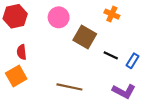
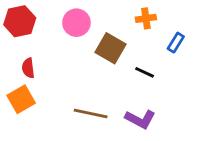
orange cross: (112, 14) -> (146, 18), turned -32
blue rectangle: (133, 61) -> (176, 43), moved
purple L-shape: (124, 91) -> (140, 119), moved

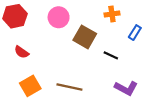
red semicircle: (28, 68) -> (22, 52), turned -48
orange square: (21, 99) -> (30, 86), moved
purple L-shape: (140, 119) -> (126, 88), moved

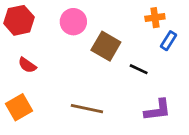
orange cross: (112, 14) -> (155, 18), moved
orange square: (30, 86) -> (19, 107), moved
purple L-shape: (126, 88) -> (158, 110), turned -35

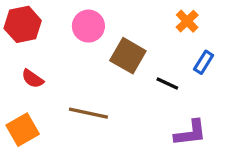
orange cross: (155, 18) -> (187, 21), turned -36
blue rectangle: (168, 41) -> (204, 62), moved
brown line: (87, 109) -> (88, 113), moved

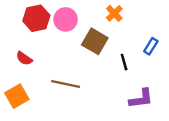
orange cross: (187, 21) -> (114, 13), moved
red hexagon: (23, 24) -> (36, 18), moved
black line: (167, 84) -> (124, 62), turned 49

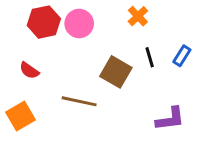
brown square: (95, 41) -> (116, 72), moved
black line: (124, 62) -> (150, 57), moved

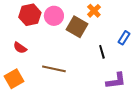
black line: (150, 57) -> (102, 52), moved
brown square: (116, 72) -> (77, 27), moved

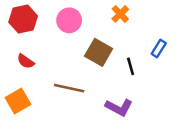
red hexagon: (30, 15) -> (23, 19), moved
brown square: (77, 27) -> (99, 52), moved
purple L-shape: (116, 81) -> (119, 107), moved, turned 35

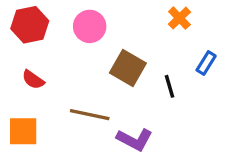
orange cross: (120, 14) -> (179, 18), moved
orange square: (18, 101) -> (23, 131), turned 30
purple L-shape: (119, 107) -> (135, 140), moved

